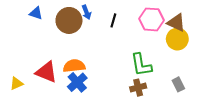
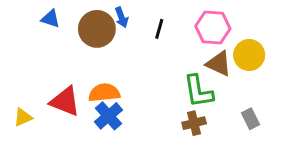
brown triangle: (176, 23) -> (219, 64), moved

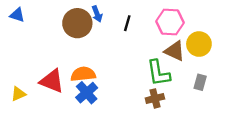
blue triangle: (50, 19) -> (17, 15), moved
gray rectangle: (251, 119) -> (200, 82), moved, turned 42

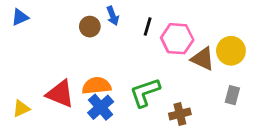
blue triangle: (17, 15) -> (20, 17), turned -42
pink hexagon: (170, 22) -> (177, 39), moved
brown circle: (77, 23) -> (90, 27), size x0.6
green L-shape: (158, 73) -> (145, 92), moved, turned 80

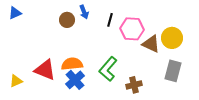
green L-shape: (145, 92) -> (108, 69), turned -30
gray rectangle: (232, 95) -> (173, 71), size x1.5

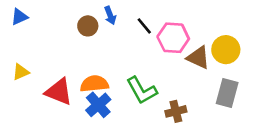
black line: (110, 20) -> (144, 26), turned -56
green L-shape: (108, 69) -> (142, 90), turned -70
yellow triangle: (16, 81) -> (21, 72), moved

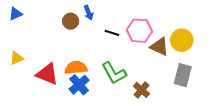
black line: (144, 26) -> (112, 33), moved, turned -32
brown cross: (176, 111) -> (142, 90), turned -35

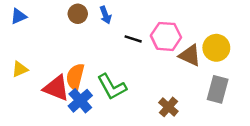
brown circle: (71, 21) -> (78, 14), moved
orange semicircle: (76, 68) -> (75, 77), moved, turned -70
green L-shape: (114, 73) -> (112, 87), moved
blue cross: (79, 85) -> (80, 101), moved

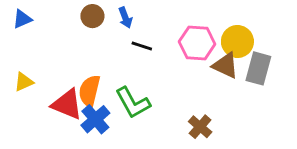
black line: (133, 39) -> (142, 46), moved
yellow circle: (216, 48) -> (237, 41), moved
gray rectangle: (218, 89) -> (258, 68), moved

